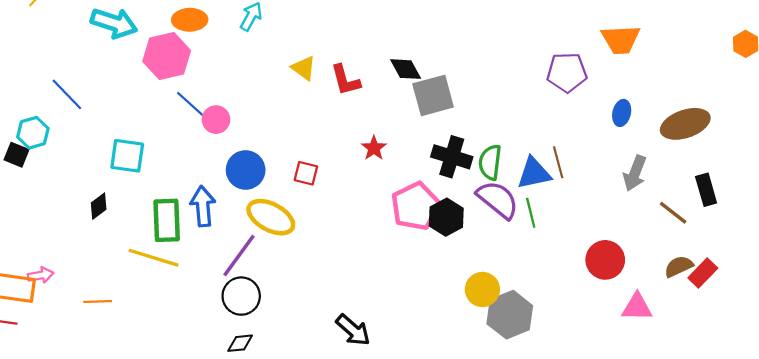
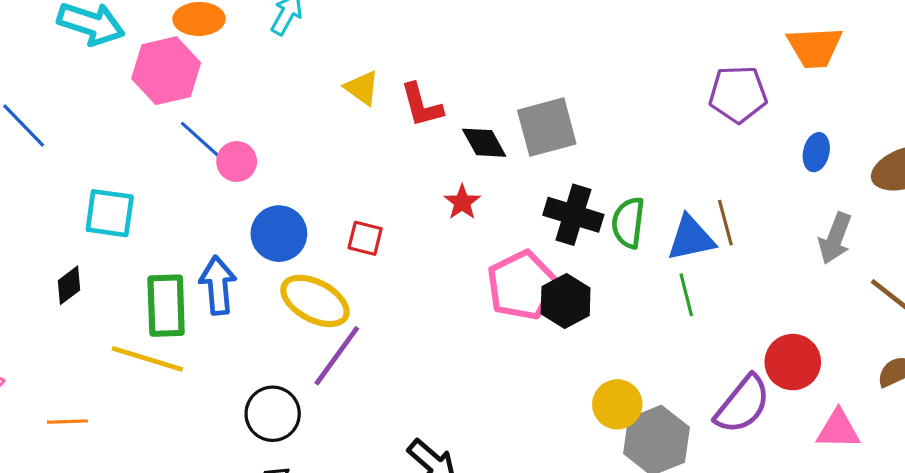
black diamond: (406, 69) -> (484, 143), moved
purple semicircle: (498, 200) -> (743, 404), moved, turned 90
purple line: (239, 256) -> (337, 356), moved

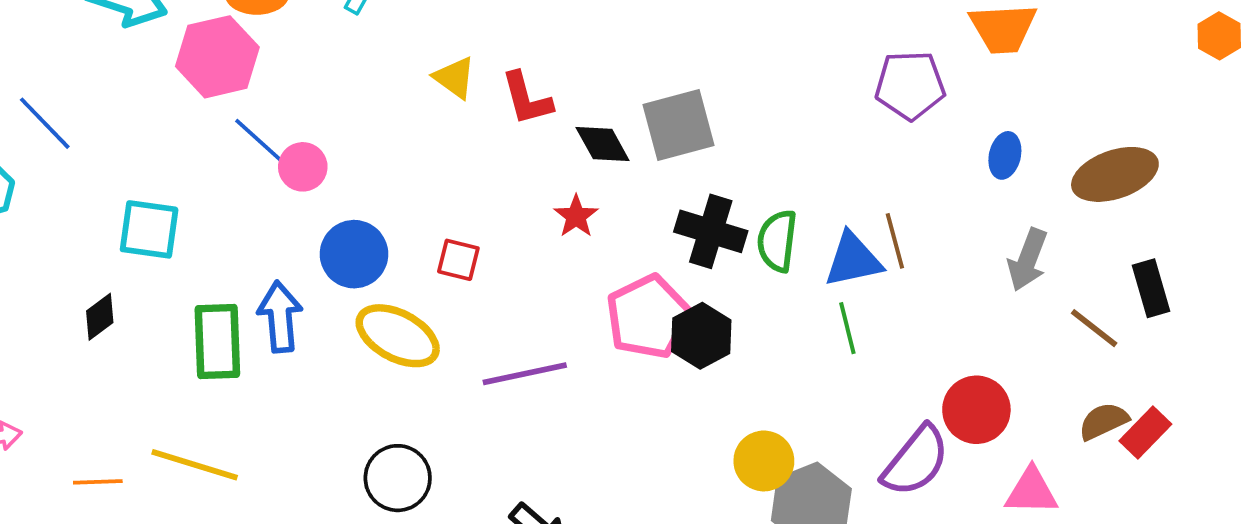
purple line: (337, 356) -> (525, 374), moved, turned 42
yellow line: (147, 359) -> (195, 465), moved
black circle: (273, 414) -> (398, 478), moved

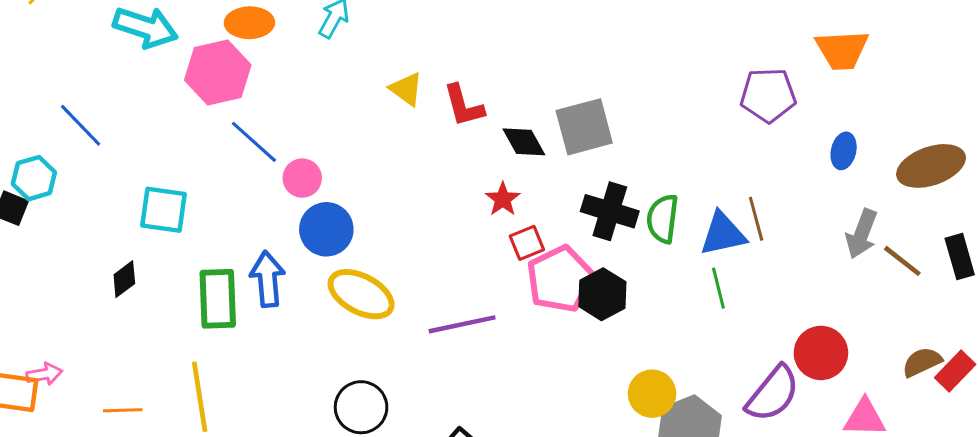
pink circle: (303, 167) -> (302, 178), moved
red square: (458, 260) -> (527, 243), moved, turned -36
brown line: (1094, 328) -> (902, 261), moved
yellow line: (195, 465) -> (200, 397), turned 64

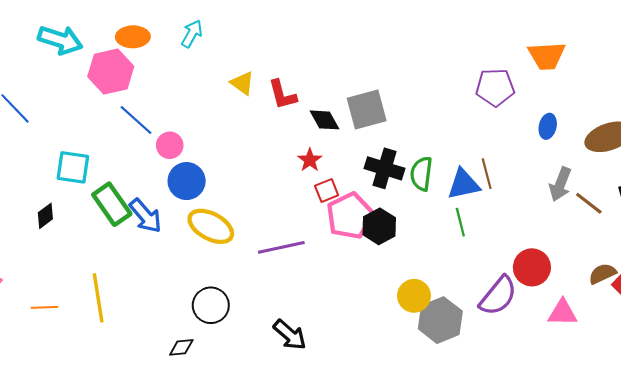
blue arrow: (268, 279) -> (146, 216), turned 144
green rectangle: (218, 299) -> (112, 204), moved, turned -33

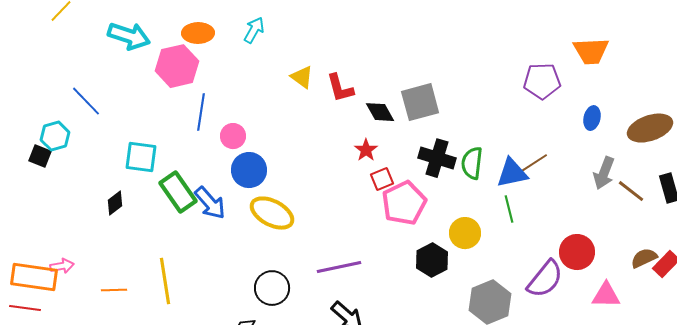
blue line: (136, 120) -> (201, 112), turned 57
brown line: (487, 174) -> (534, 163), turned 72
black hexagon: (379, 226) -> (432, 260), moved
purple line: (281, 247) -> (339, 267), moved
yellow circle: (414, 296) -> (465, 233), moved

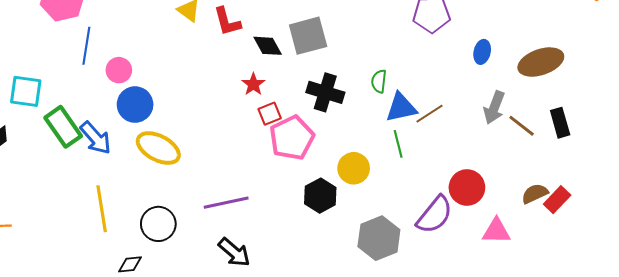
green semicircle: (472, 163) -> (379, 81), moved, size x0.7
brown line: (534, 163) -> (430, 114), moved
yellow line: (165, 281) -> (102, 209), moved

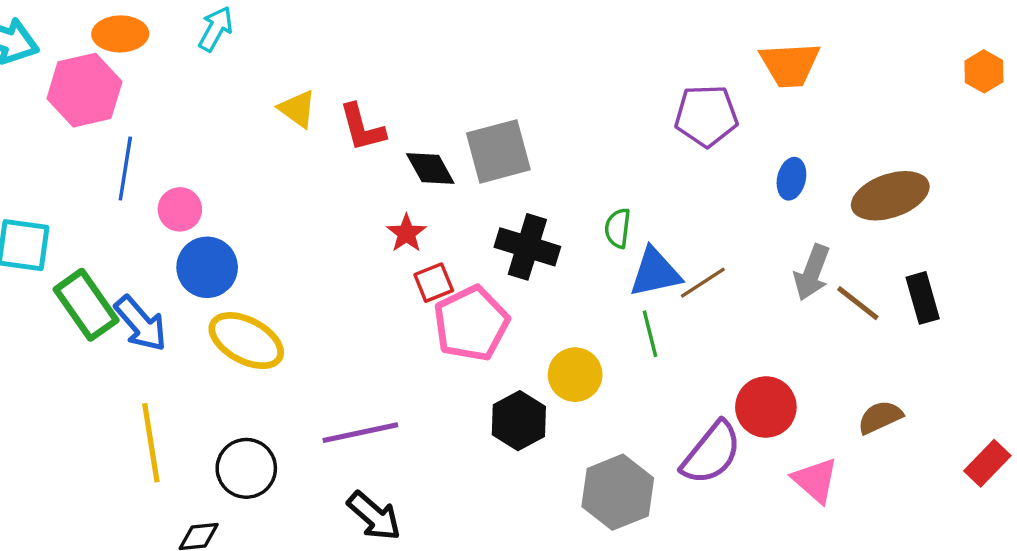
red rectangle: (557, 200) -> (987, 463), moved
pink triangle: (496, 231) -> (815, 480), turned 40

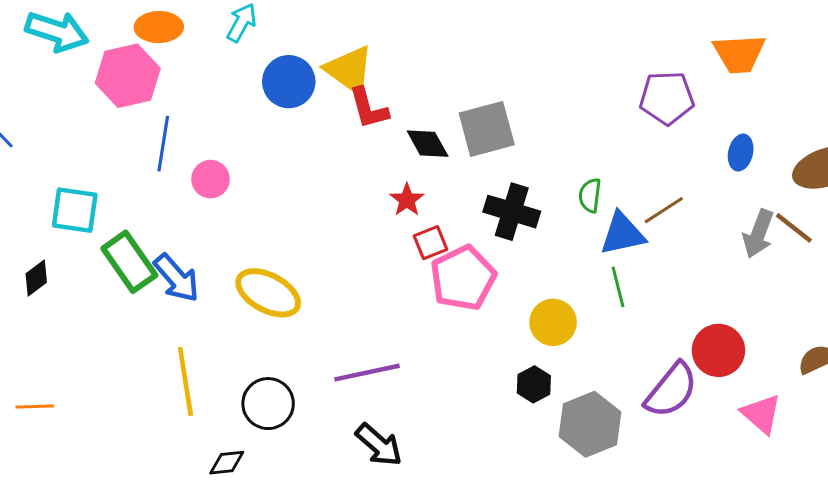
yellow triangle: (297, 109) -> (349, 70), moved, size x1.5
blue circle: (207, 267) -> (289, 82), moved
brown line: (703, 283) -> (664, 210), moved
brown line: (858, 303) -> (794, 228), moved
black hexagon: (519, 421) -> (534, 384), moved, size x0.7

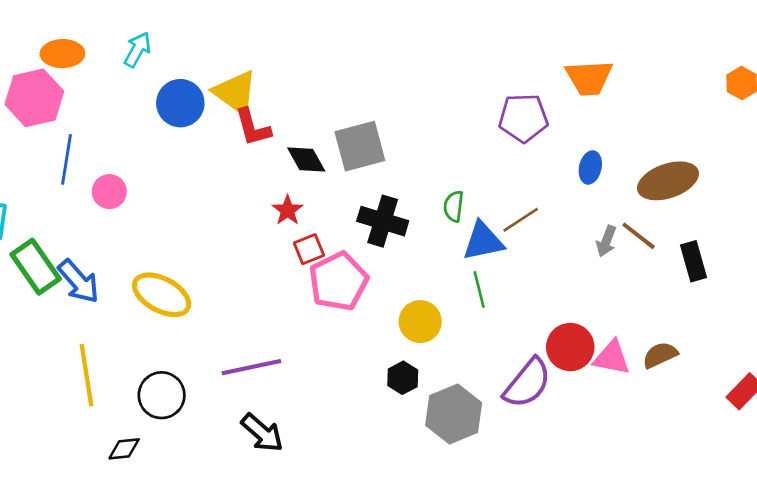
gray arrow: (758, 234) -> (606, 241), size x0.7
pink triangle: (761, 414) -> (612, 358), moved, turned -30

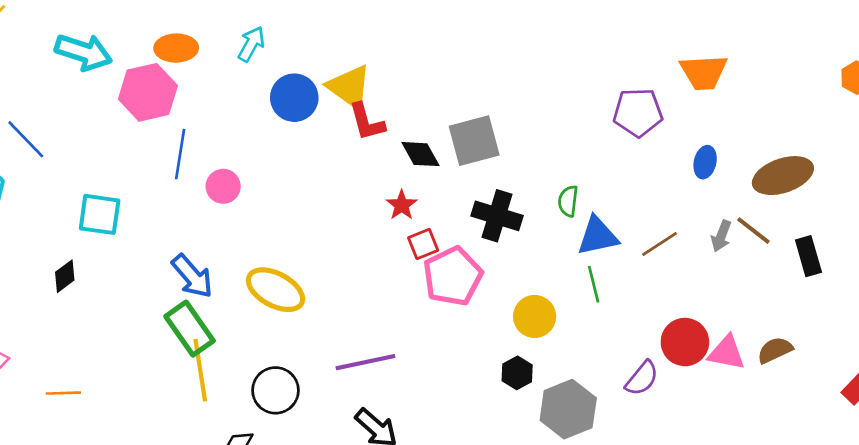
brown line: (521, 220) -> (659, 244), moved
green rectangle: (36, 267) -> (190, 329), moved
purple semicircle: (527, 383) -> (642, 378), size x0.7

